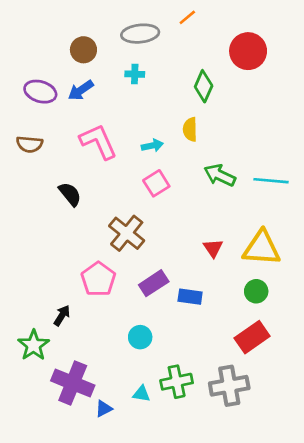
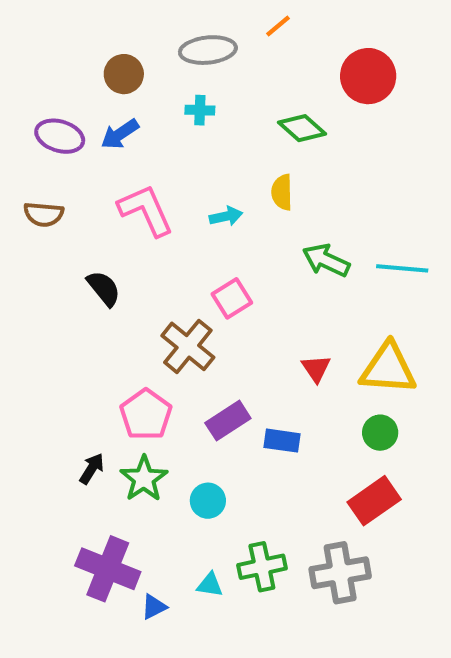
green diamond: (204, 86) -> (302, 128), turned -72
pink square: (156, 183) -> (232, 298), moved
green star: (34, 345) -> (144, 479), moved

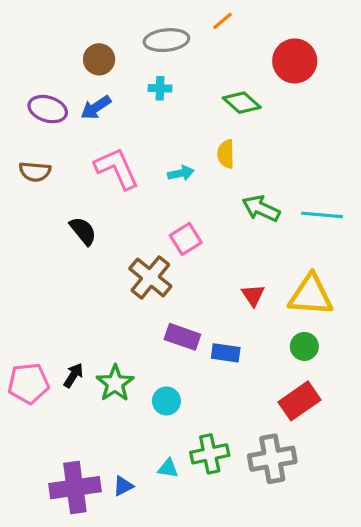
pink pentagon: (146, 415) -> (28, 383), moved, turned 30
purple rectangle: (228, 421) -> (182, 337), turned 52
purple cross: (108, 569) -> (75, 488), moved, turned -30

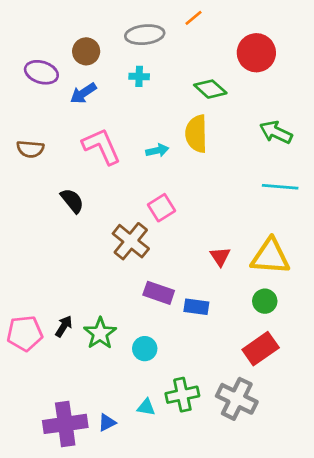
purple ellipse: (48, 109) -> (41, 72), moved
yellow semicircle: (226, 154) -> (196, 134), size x1.5
green arrow: (261, 209) -> (276, 132), moved
gray cross: (272, 459) -> (237, 399), turned 36

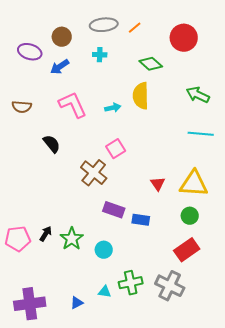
orange line: (194, 18) -> (135, 28), moved
purple cross: (65, 424) -> (30, 304), moved

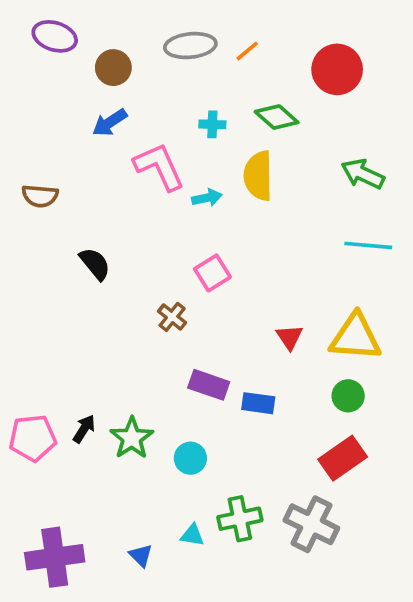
purple ellipse: (30, 52) -> (55, 36), moved
cyan cross: (100, 55) -> (212, 124), moved
pink L-shape: (73, 105) -> (159, 167), moved
brown cross: (94, 173) -> (172, 317), size x0.6
blue triangle: (77, 303) -> (141, 555), turned -48

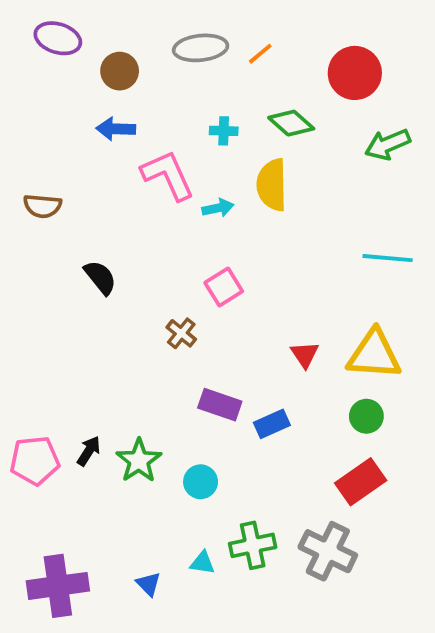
blue arrow: (110, 123) -> (116, 129), turned 36
green arrow: (363, 174) -> (388, 144), moved, turned -48
blue rectangle: (258, 403) -> (272, 424), turned -32

